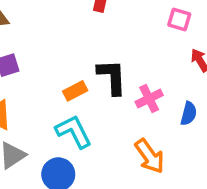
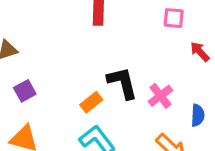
blue semicircle: (189, 114) -> (198, 115), moved

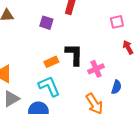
pink square: (174, 18) -> (117, 22), turned -32
purple square: (25, 91) -> (46, 23), moved, turned 32

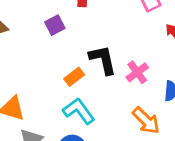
purple square: (46, 23) -> (55, 25), turned -32

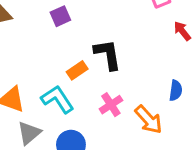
pink cross: (137, 72) -> (111, 105), moved
cyan L-shape: (79, 111) -> (57, 99), moved

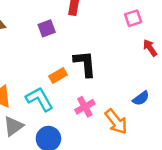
blue semicircle: (176, 90) -> (141, 98), turned 42

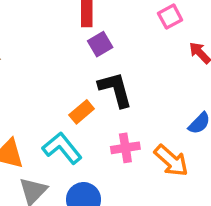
purple square: (47, 28) -> (100, 44), moved
pink cross: (85, 107) -> (125, 148), turned 30

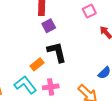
pink cross: (125, 148) -> (51, 87), moved

